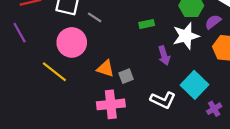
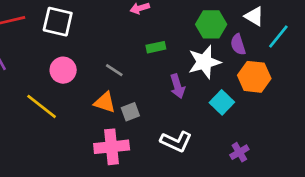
gray line: (95, 17) -> (114, 70), moved
purple semicircle: (213, 22) -> (238, 45), turned -70
pink circle: (72, 42) -> (63, 70), size x0.7
cyan square: (195, 85) -> (222, 102), moved, size x0.7

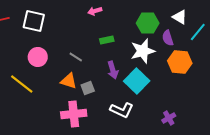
purple arrow: (177, 86) -> (113, 70), moved
cyan square: (222, 102) -> (137, 81), moved, size x1.4

